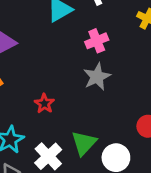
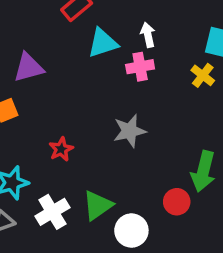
pink cross: (97, 41) -> (140, 67), moved

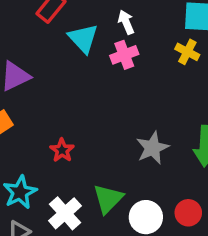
cyan triangle: (103, 43) -> (83, 38), turned -44
gray star: (130, 131) -> (153, 148), moved
red circle: (177, 202) -> (188, 213), moved

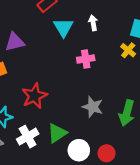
pink cross: (124, 55) -> (86, 59), moved
gray star: (153, 148) -> (93, 107), turned 30
red star: (62, 150) -> (34, 96), size x1.6

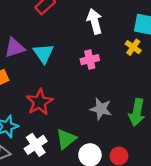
white arrow: (93, 23) -> (95, 21), size x1.5
cyan triangle: (63, 27) -> (44, 53), moved

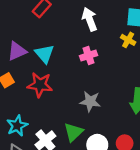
red star: (39, 102) -> (40, 85), moved, turned -30
gray star: (101, 109) -> (90, 101), moved

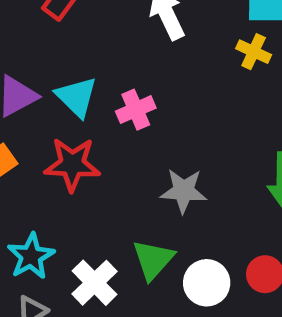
pink cross: (89, 56) -> (136, 110), moved

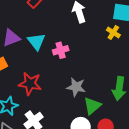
red star: (72, 164) -> (30, 84), moved
green triangle: (153, 260) -> (92, 106), moved

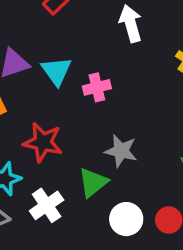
green triangle: (92, 106) -> (93, 183), moved

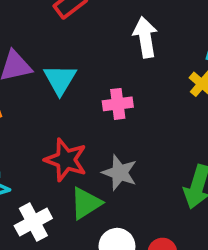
pink cross: (97, 87) -> (118, 104), moved
red star: (43, 142) -> (66, 160), moved

